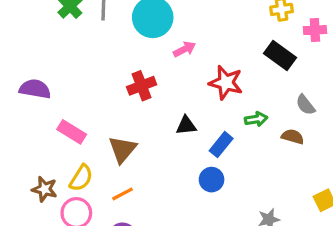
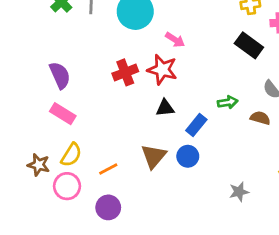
pink arrow: (185, 49) -> (175, 40), moved, turned 60
red star: (226, 83) -> (162, 70), moved
purple semicircle: (35, 89) -> (60, 75), moved, turned 56
brown triangle: (122, 149) -> (154, 156), moved

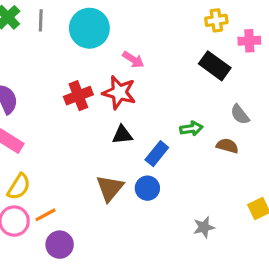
orange line: (108, 169) -> (45, 215), moved

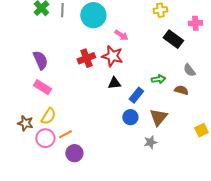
yellow cross: (216, 20) -> (160, 10), moved
brown triangle: (110, 188) -> (158, 117), moved
gray star: (204, 227) -> (150, 142), moved

